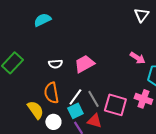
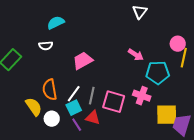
cyan semicircle: (42, 20) -> (56, 23), moved
white semicircle: (55, 64) -> (46, 46), moved
gray line: (93, 99) -> (92, 96), turned 42

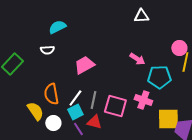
white triangle: (140, 12) -> (141, 16), turned 49

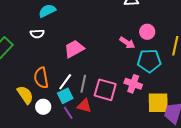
pink circle: (179, 48) -> (147, 32), moved

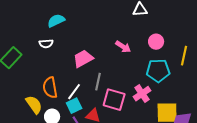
pink arrow: (127, 43) -> (123, 47), moved
gray line: (83, 84) -> (98, 82), moved
pink cross: (133, 84) -> (142, 94), turned 36

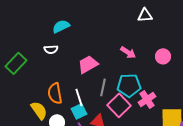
pink circle: (156, 42) -> (163, 56), moved
cyan pentagon: (158, 71) -> (129, 85), moved
white line: (74, 92) -> (79, 97), turned -54
pink square: (114, 100) -> (119, 105), turned 30

